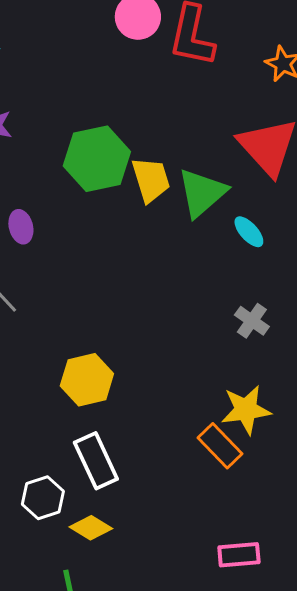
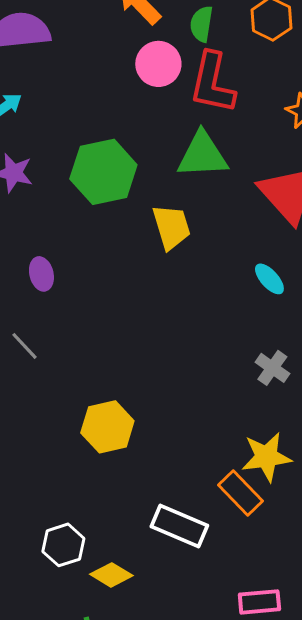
green hexagon: (97, 159) -> (103, 172), moved
green triangle: (202, 193) -> (202, 155), moved, turned 38
white rectangle: (96, 461) -> (179, 526), moved, turned -42

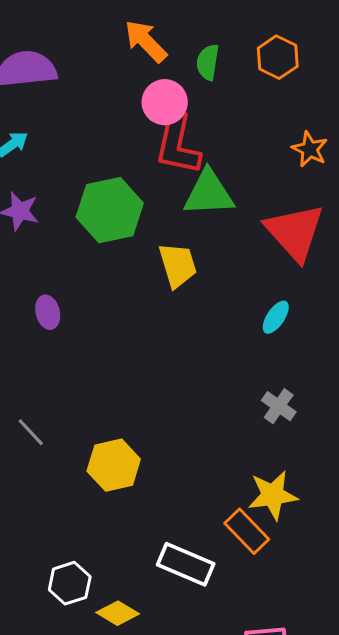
red L-shape: (212, 83) -> (178, 144), moved
cyan ellipse: (269, 279) -> (276, 317), turned 76
gray line: (24, 346) -> (31, 432), moved

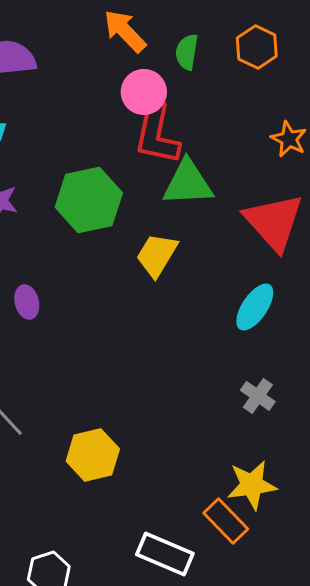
yellow trapezoid: (178, 265) -> (157, 255), turned -132
cyan ellipse: (276, 317) -> (255, 307), size x1.4

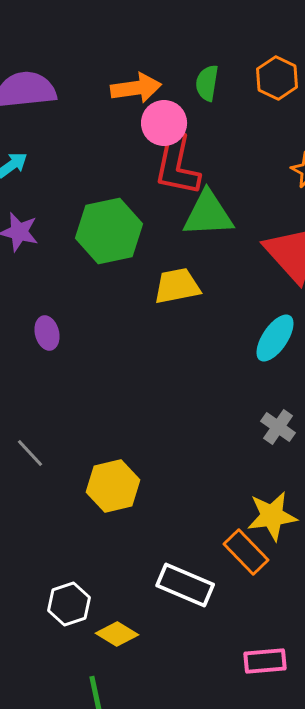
orange arrow: (125, 31) -> (136, 88), moved, turned 126
yellow trapezoid: (157, 255) -> (177, 286), turned 48

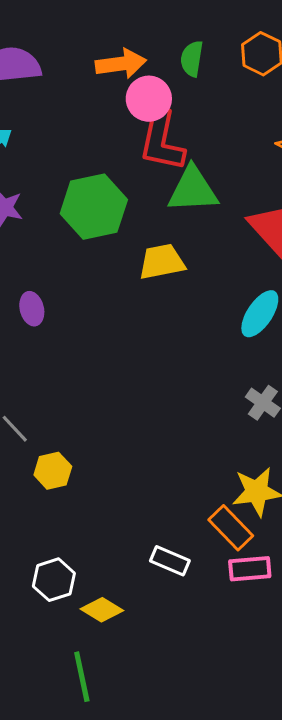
yellow hexagon: (113, 486) -> (53, 471), moved, size x0.7
white rectangle: (185, 585) -> (170, 561), size x0.7
pink rectangle: (265, 661) -> (250, 569), moved

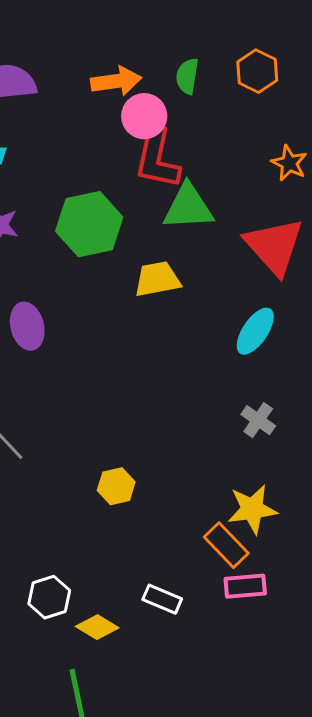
purple ellipse: (32, 309) -> (27, 326), size x1.4
yellow hexagon: (53, 471) -> (116, 486), moved
white rectangle: (170, 561) -> (162, 599), moved

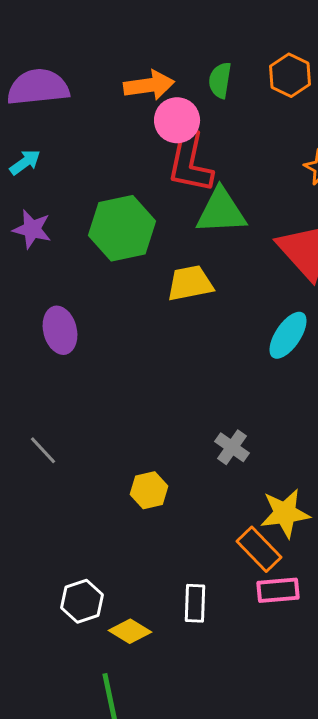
gray cross: (258, 420) -> (232, 447), moved
white rectangle: (162, 599) -> (195, 603), turned 69

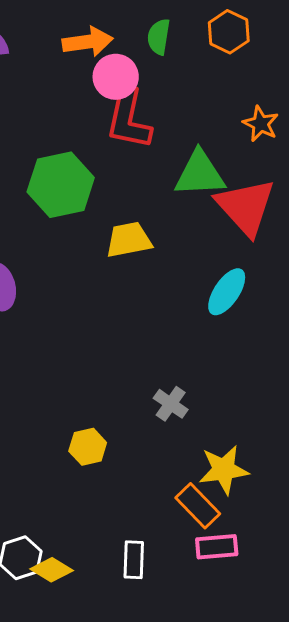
green triangle: (221, 211) -> (200, 174), moved
yellow diamond: (130, 631) -> (52, 570), moved

